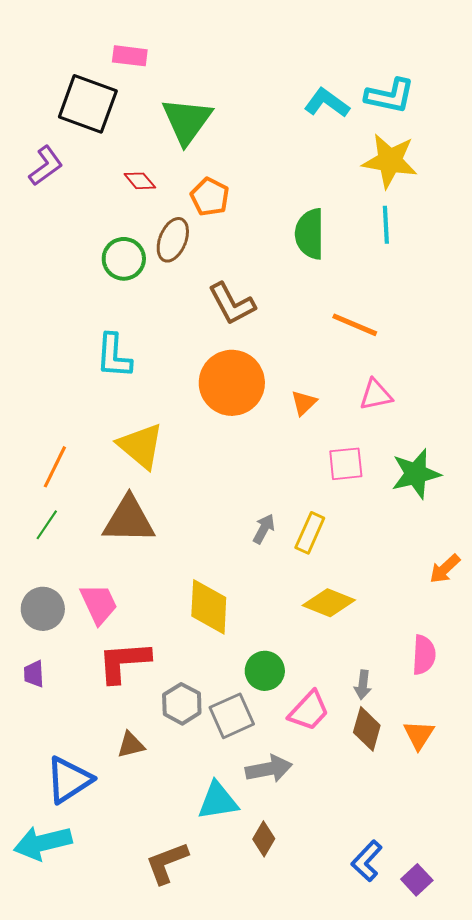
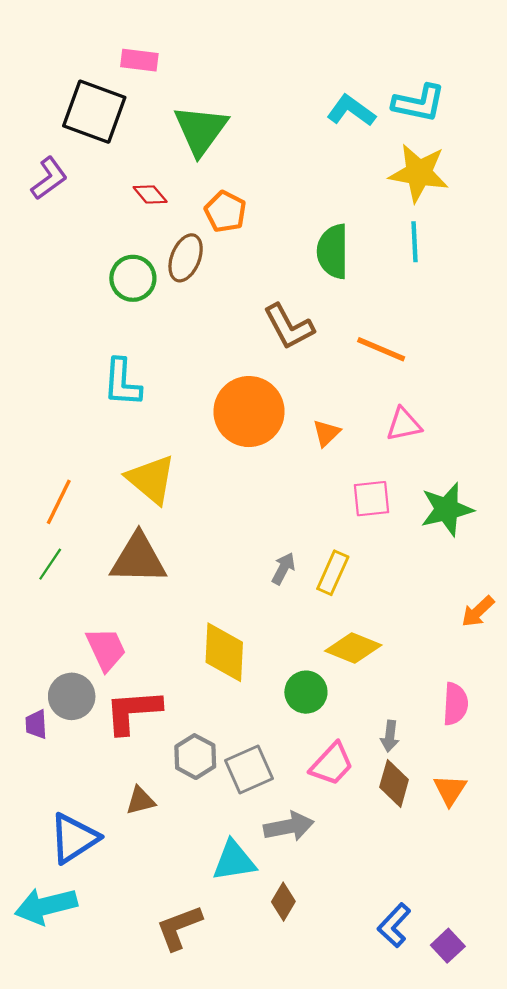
brown L-shape: (232, 304) -> (289, 327), moved
gray circle: (43, 609) -> (72, 696), moved
green circle: (265, 671) -> (306, 692), moved

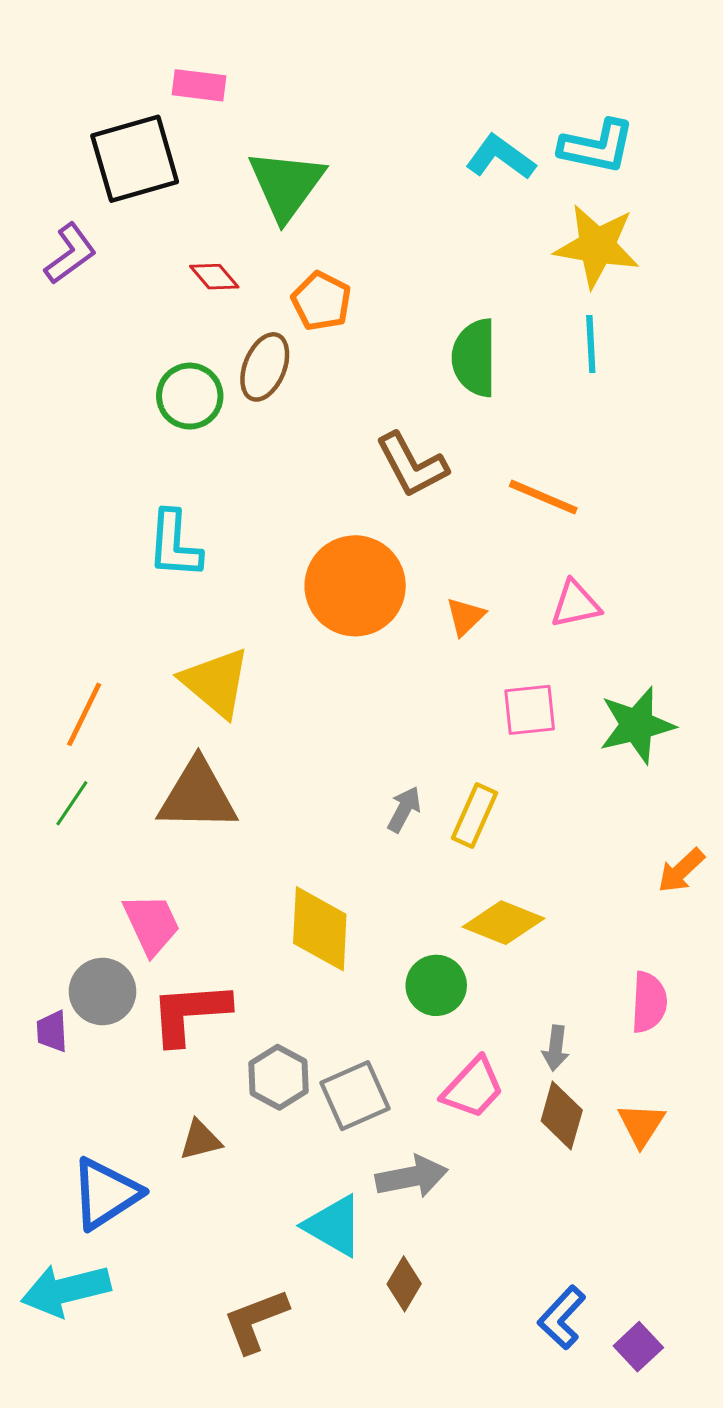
black square: (94, 112) -> (135, 159), turned -36
cyan triangle: (234, 861) -> (334, 1226), turned 39

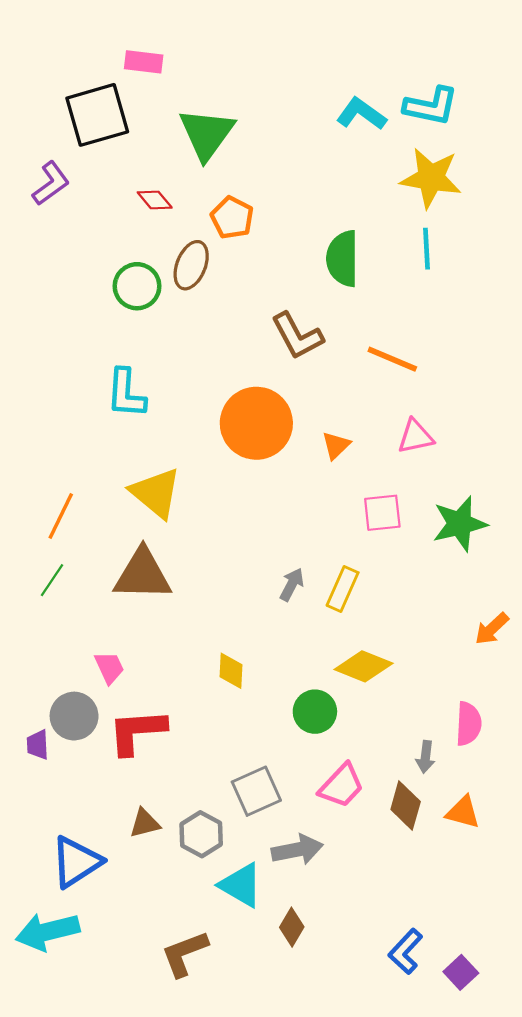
pink trapezoid: (151, 924) -> (109, 667), size x0.7
yellow diamond: (320, 929) -> (231, 671), size x0.6
gray arrow: (556, 1048) -> (425, 757), moved
gray hexagon: (279, 1077) -> (201, 834), moved
orange triangle: (641, 1125) -> (463, 812), turned -48

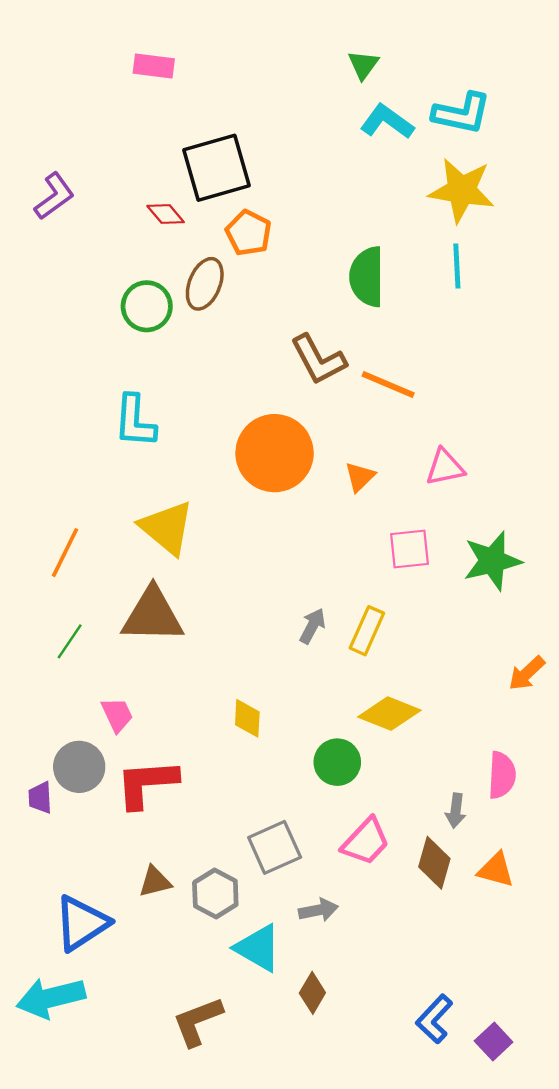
black square: (97, 115) -> (217, 168), moved
green triangle: (207, 134) -> (363, 65), moved, size x0.5
orange line: (392, 359) -> (388, 384), moved
green line: (52, 580) -> (70, 641), moved
gray arrow: (297, 850) -> (318, 910), size x0.7

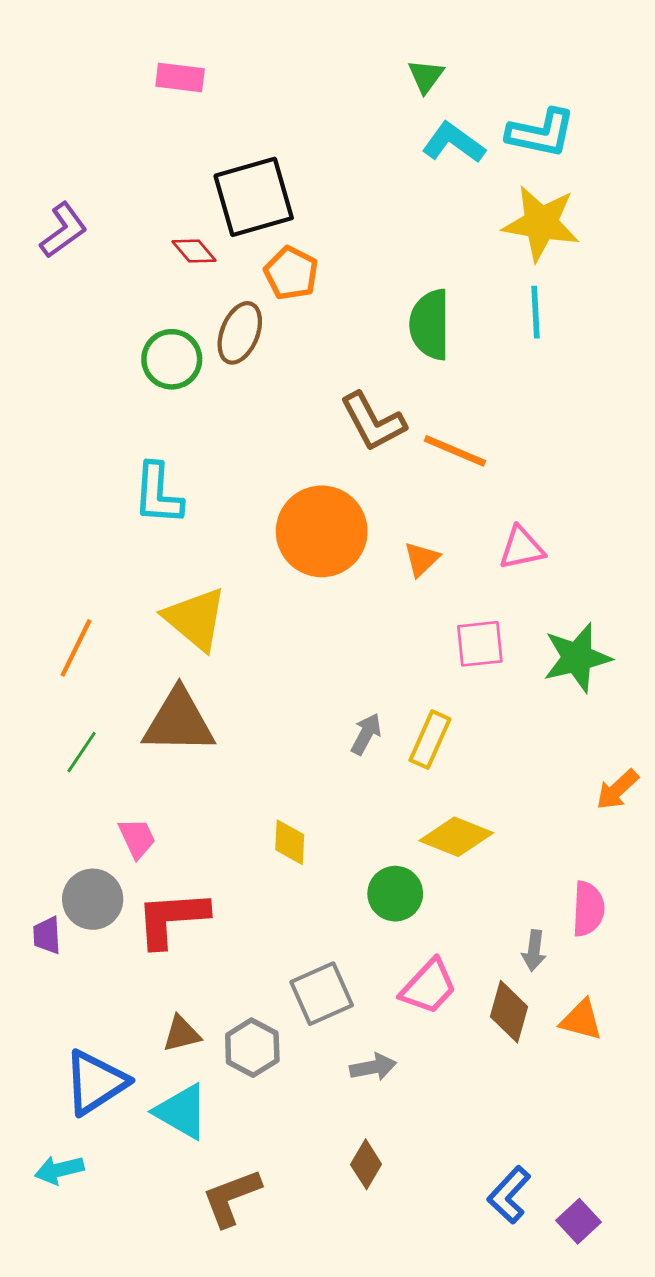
cyan triangle: (258, 948) -> (181, 1112), moved
cyan arrow: (51, 998) -> (59, 1170), size x0.6

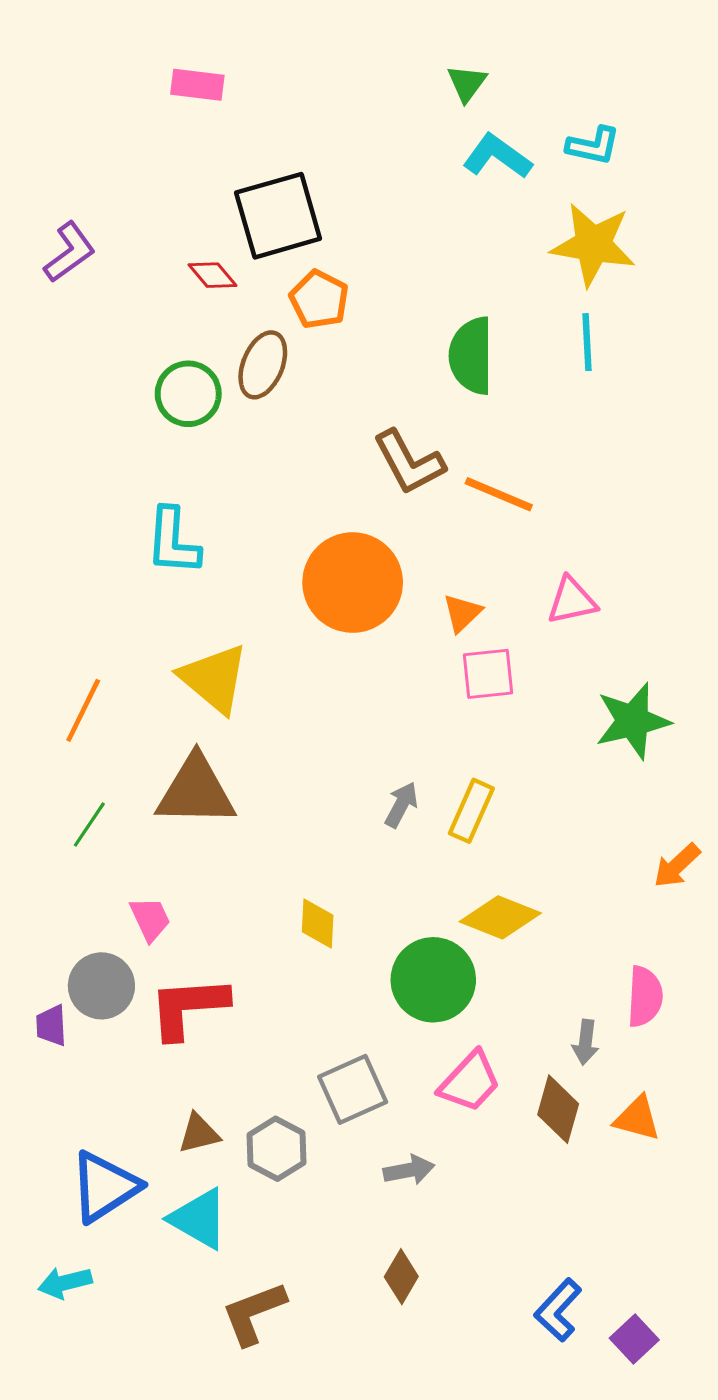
cyan L-shape: (541, 133) -> (593, 146), size x0.7
pink square: (480, 644) -> (488, 674), moved
green circle: (395, 894) -> (433, 980), size x1.4

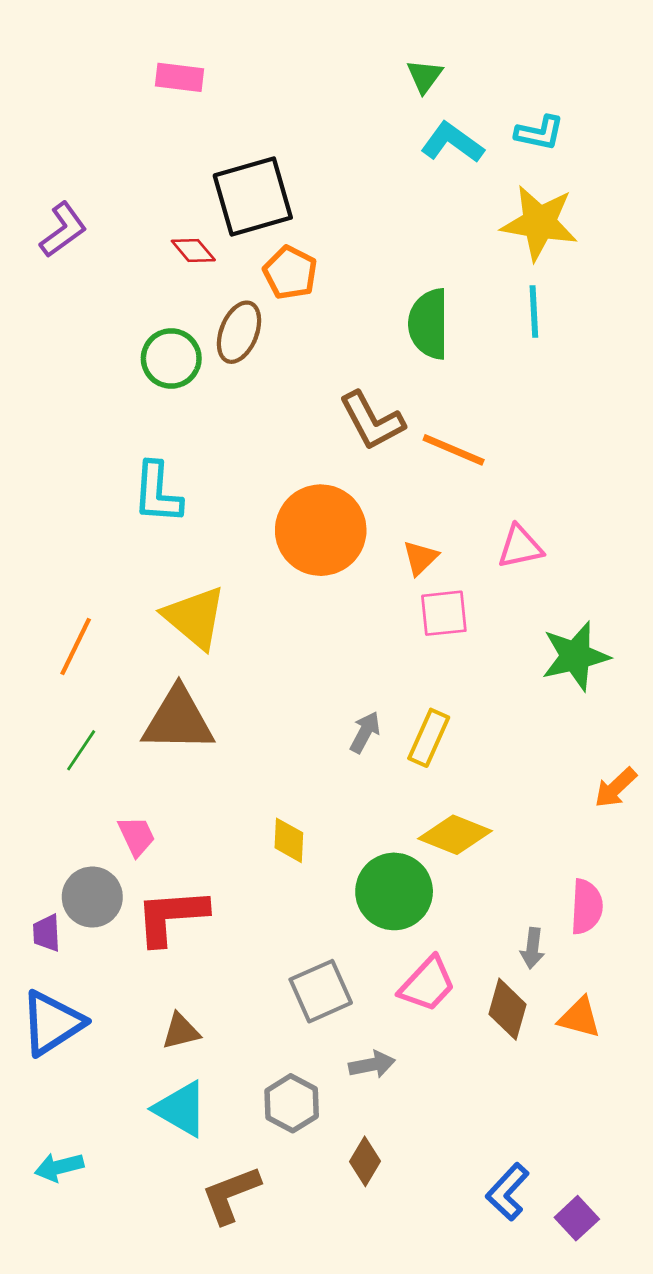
gray hexagon: (277, 1149) -> (292, 1103), moved
blue triangle: (105, 1187) -> (52, 1023), moved

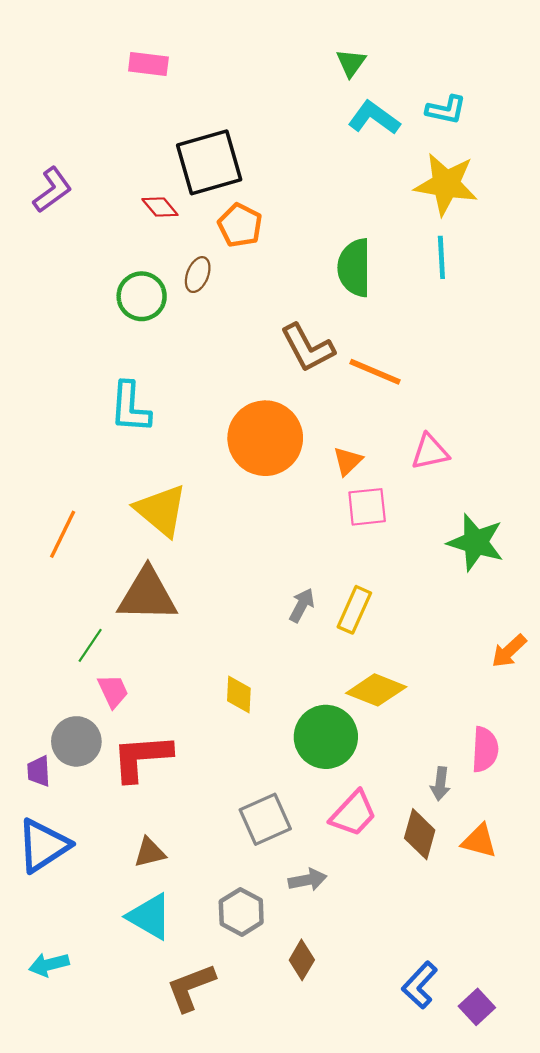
brown ellipse: (239, 332) -> (198, 275), size x0.7
green star: (575, 656) -> (476, 542), turned 30
green line: (81, 750) -> (90, 645), moved

